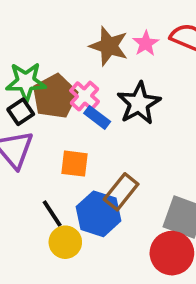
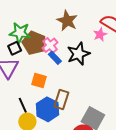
pink star: (146, 43) -> (100, 35), moved
brown pentagon: (55, 96) -> (34, 43), turned -30
brown rectangle: (121, 192) -> (61, 99), turned -30

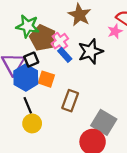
black square: (15, 48) -> (31, 60), moved
blue hexagon: (47, 109) -> (26, 78), moved

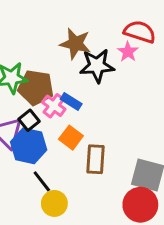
pink cross: (60, 41) -> (54, 106), moved
black star: (90, 51) -> (97, 66), moved, turned 30
orange square: (46, 79) -> (71, 138), moved, turned 35

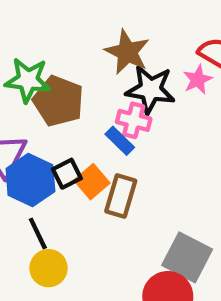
blue rectangle: (71, 101) -> (120, 141), moved
pink cross: (54, 106) -> (134, 120), moved, turned -35
black square: (29, 120) -> (67, 174), moved
brown rectangle: (95, 159) -> (121, 196), moved

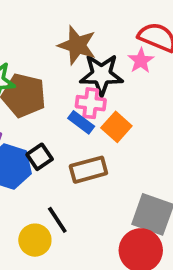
orange square: (92, 182) -> (116, 127), moved
brown rectangle: (121, 196) -> (88, 170), turned 66
black line: (38, 234) -> (57, 220), moved

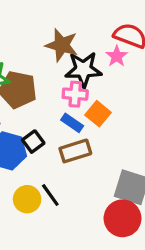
blue rectangle: (81, 122) -> (72, 123), moved
yellow circle: (35, 240) -> (27, 199), moved

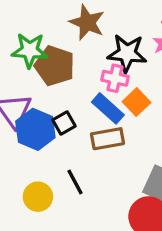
brown star: (62, 45) -> (87, 23), moved
blue rectangle: (72, 123) -> (108, 108), size x1.4
yellow circle: (27, 199) -> (38, 197), moved

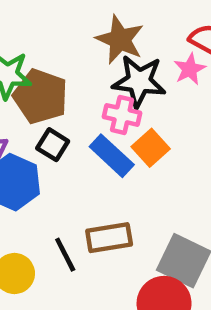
brown star: (87, 23) -> (120, 40), moved
black square: (64, 123) -> (53, 145), moved, turned -30
brown rectangle: (108, 139) -> (109, 238), moved

